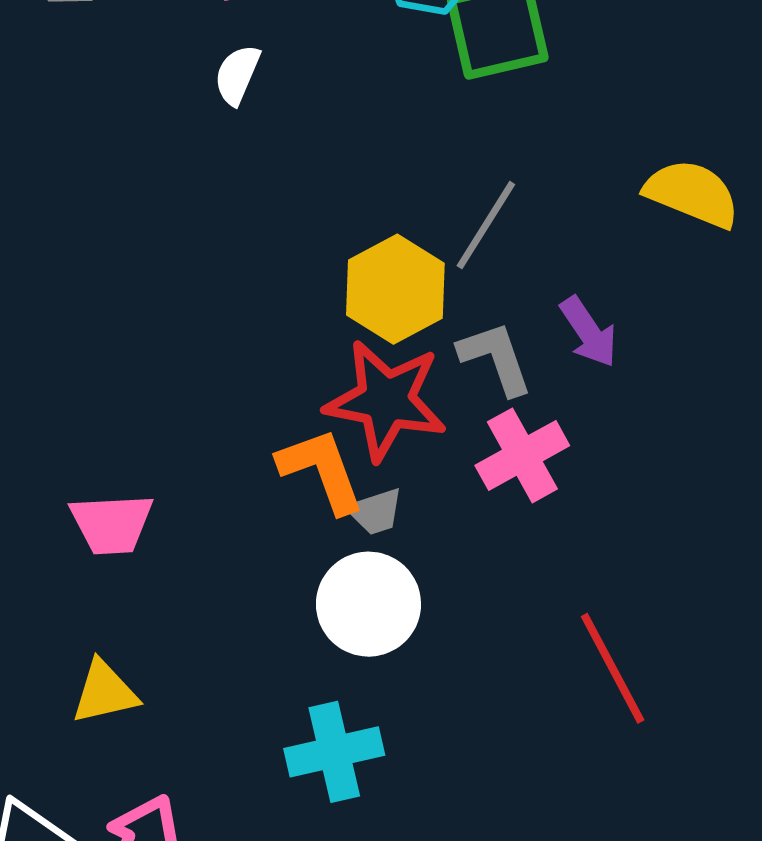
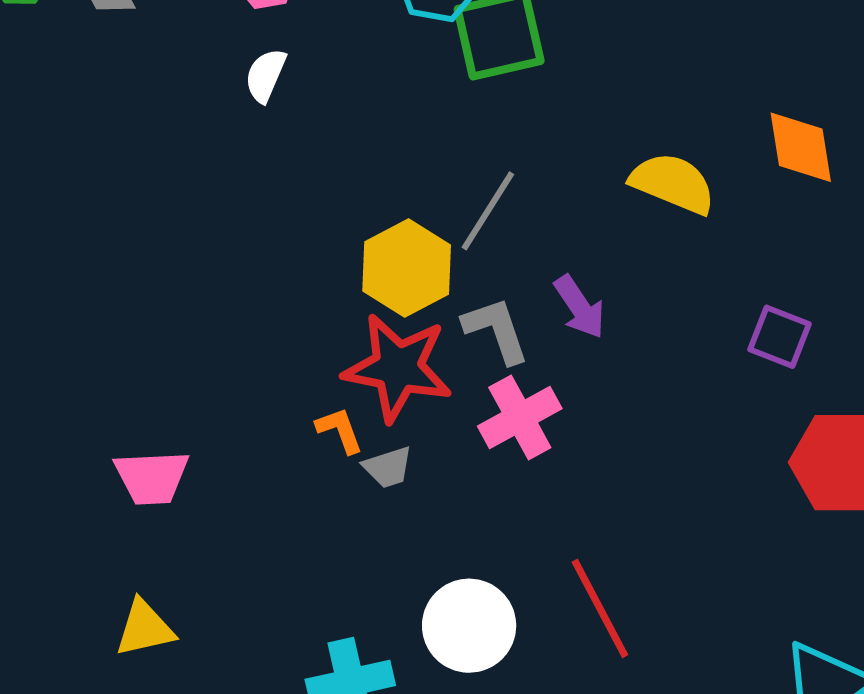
orange L-shape: (321, 470) -> (340, 430), size x0.6
white circle: (368, 604) -> (469, 626), moved

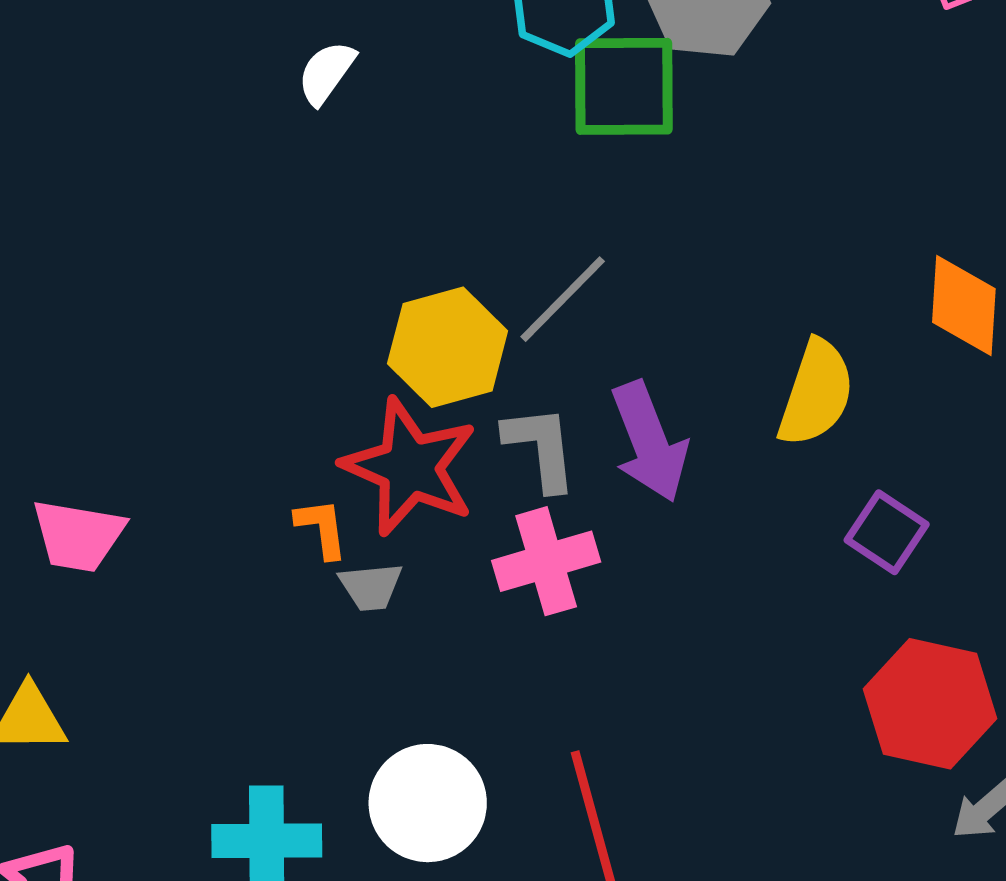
yellow semicircle: (673, 183) -> (816, 393), moved, turned 74
purple arrow: (580, 307) -> (649, 442), size x1.4

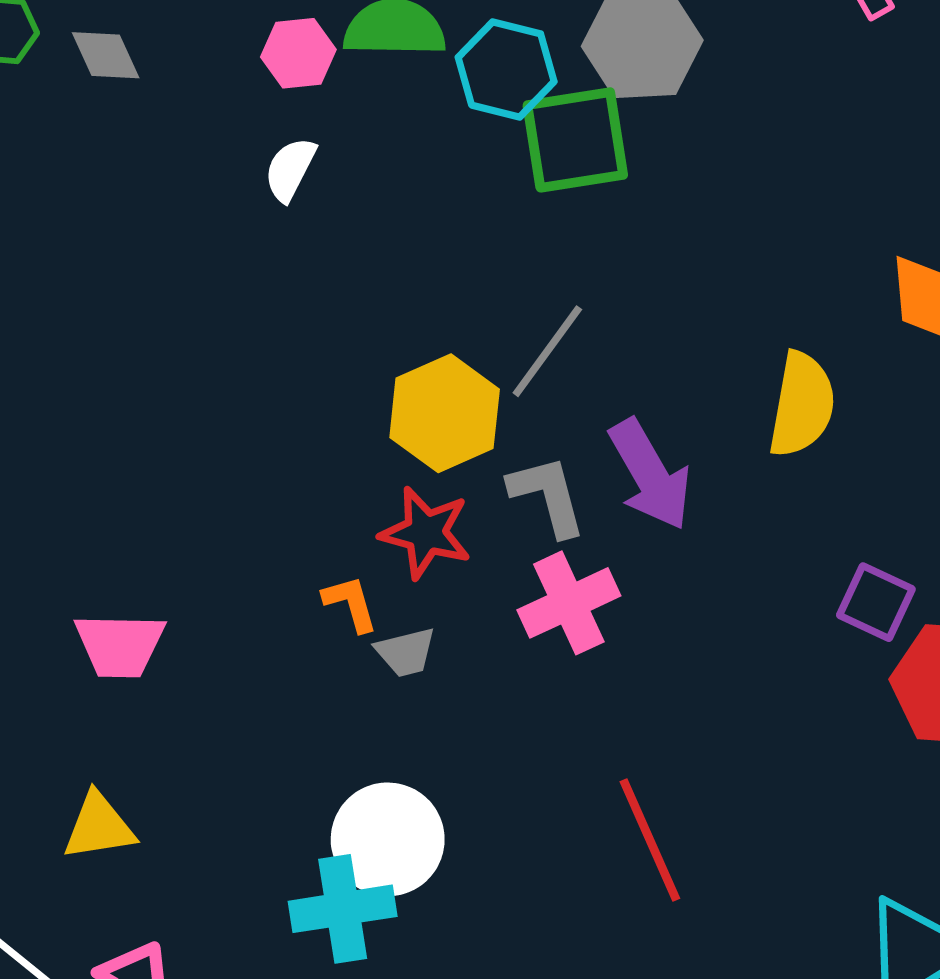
red star: (410, 467) -> (426, 533), size x0.7
purple square: (887, 532) -> (876, 602), moved
white circle: (428, 803) -> (388, 839), moved

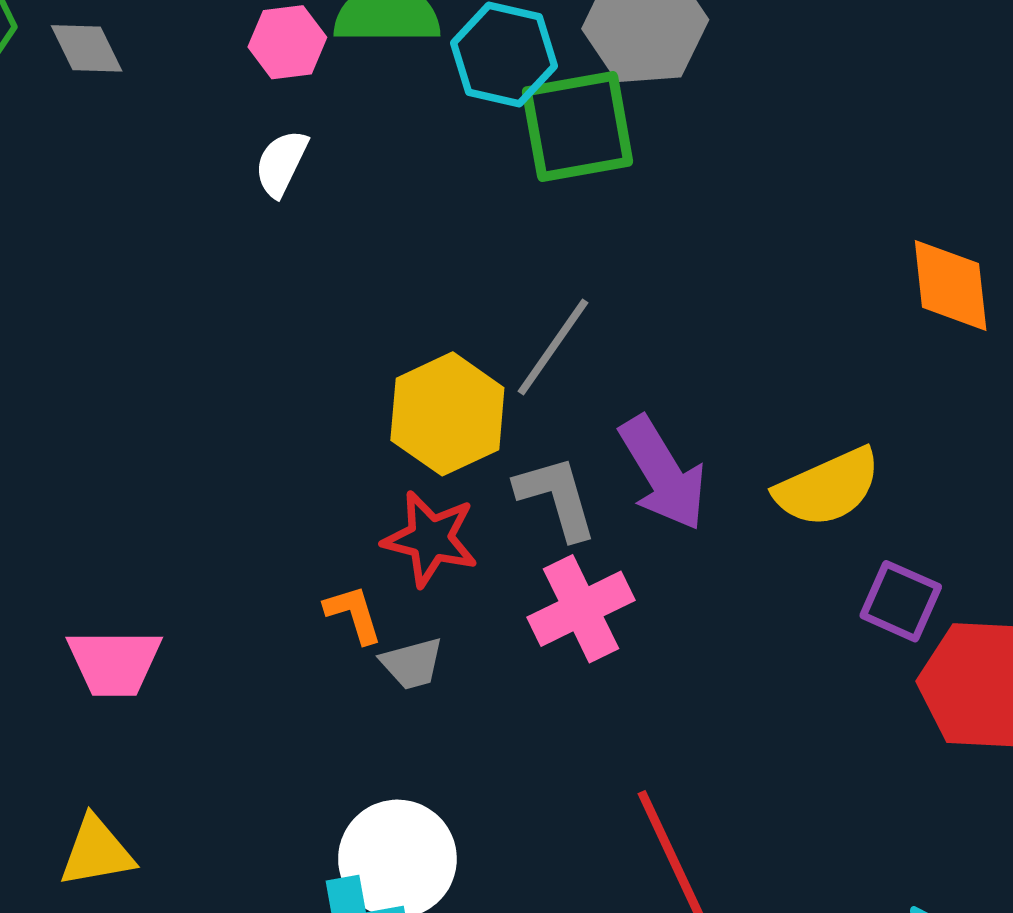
yellow semicircle: (802, 405) -> (828, 487), moved, turned 57

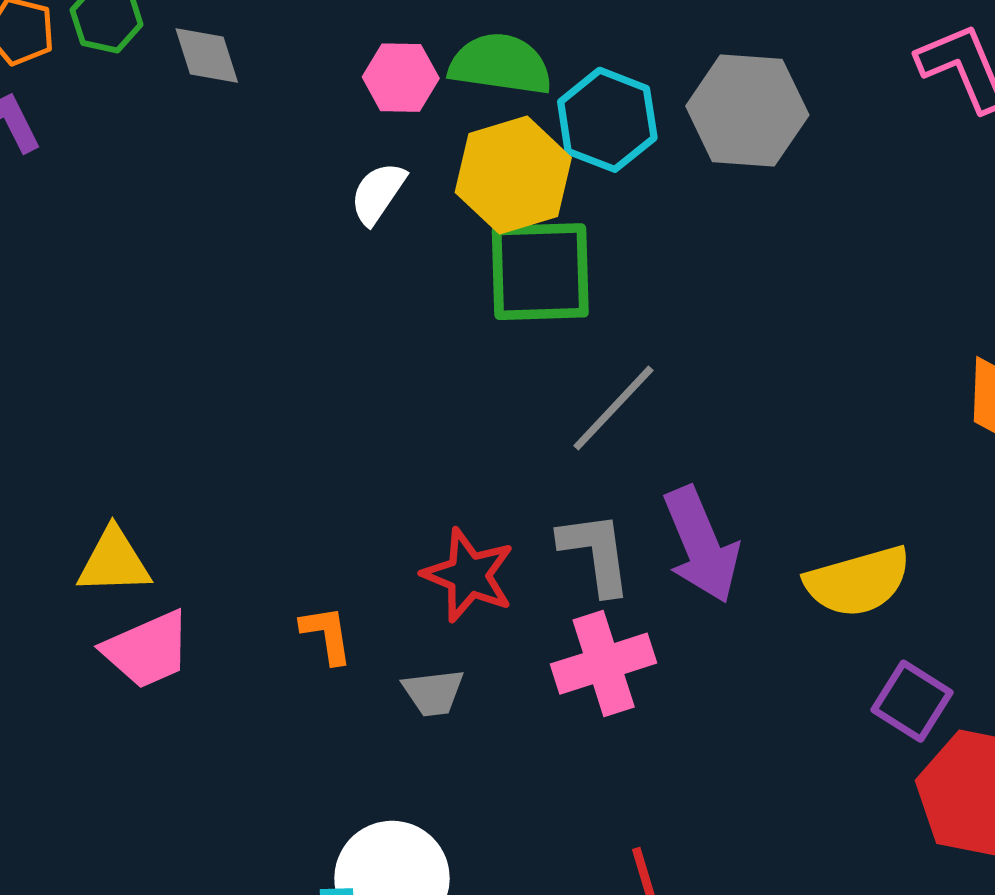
green square: (578, 126) -> (540, 272), moved
yellow hexagon: (447, 414) -> (513, 175), moved
orange L-shape: (354, 614) -> (327, 635), moved
pink trapezoid: (114, 662) -> (147, 650), turned -32
yellow triangle: (96, 852) -> (114, 561), moved

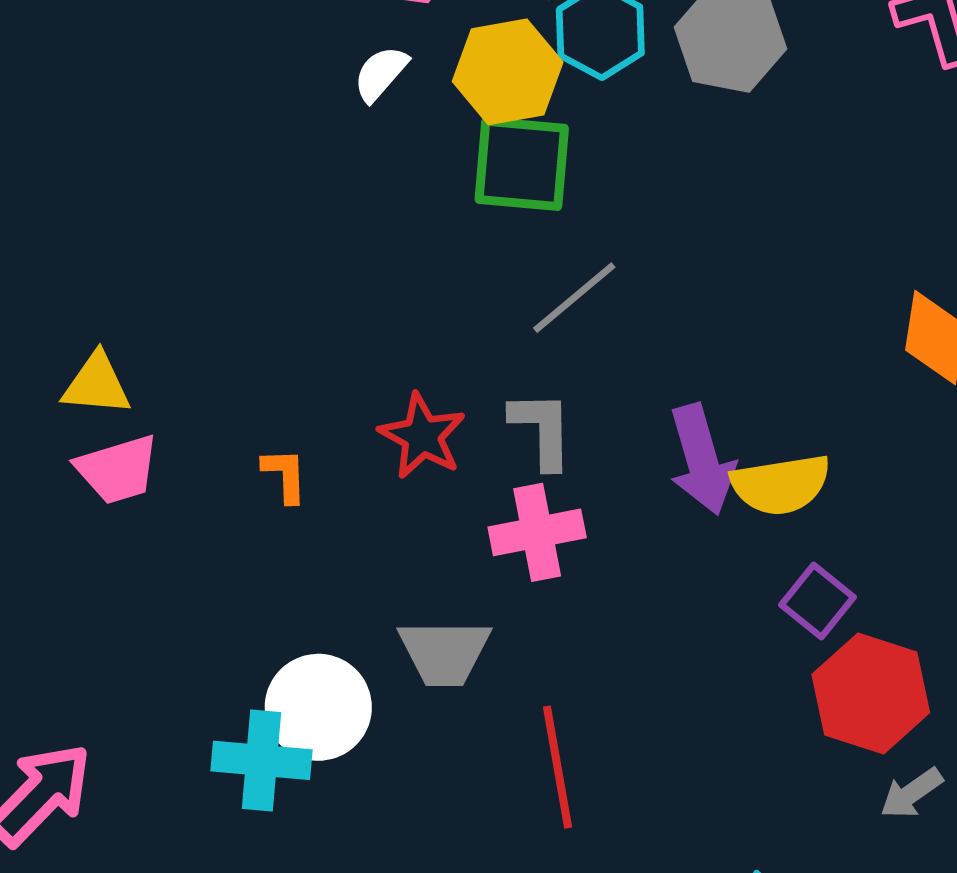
purple arrow: (701, 545) -> (702, 459), moved
gray trapezoid: (433, 693) -> (444, 652), moved, size x1.6

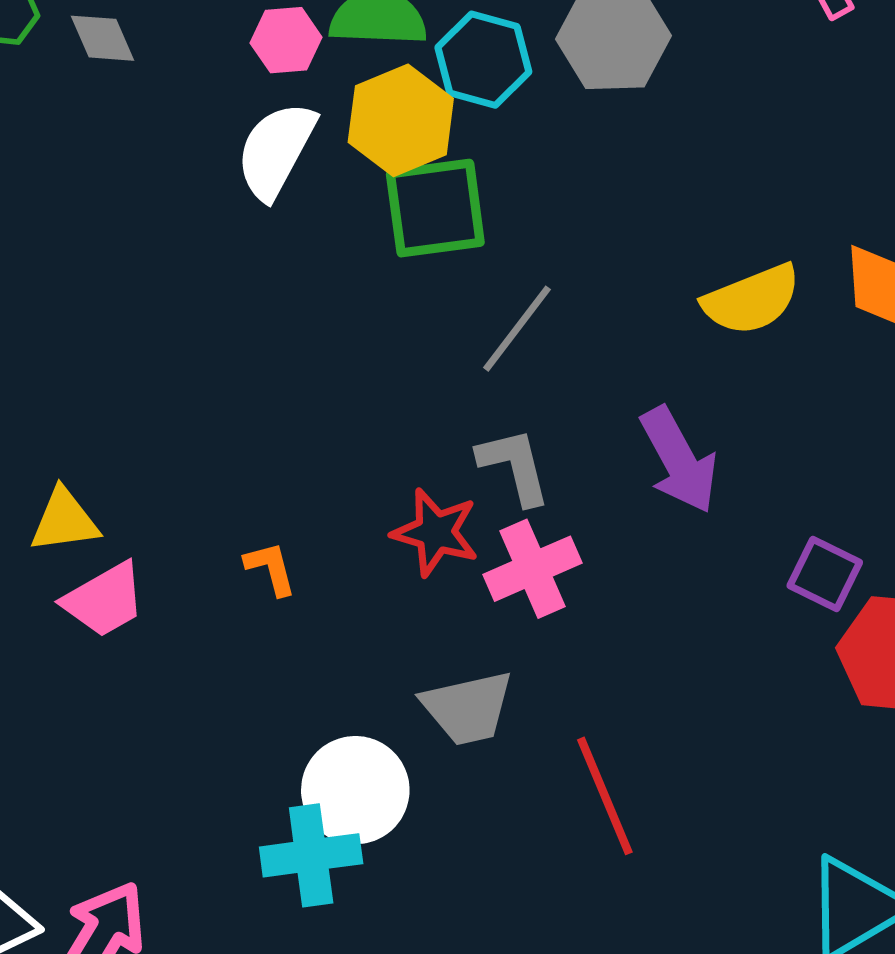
white semicircle: (381, 74) -> (276, 150), size x1.6
red star: (422, 436) -> (436, 532), moved
yellow semicircle: (781, 485) -> (752, 300), moved

